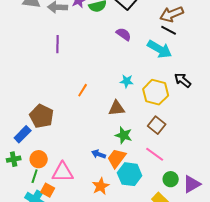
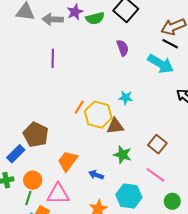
purple semicircle: (124, 34) -> (123, 48), turned 35
yellow hexagon: (156, 92) -> (98, 115), moved
orange trapezoid: (117, 158) -> (68, 161), moved

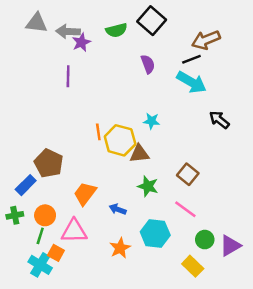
purple star: (75, 12) -> (81, 42), moved
black line: (170, 44) -> (191, 59), moved, turned -49
orange line: (79, 107) -> (98, 132), turned -40

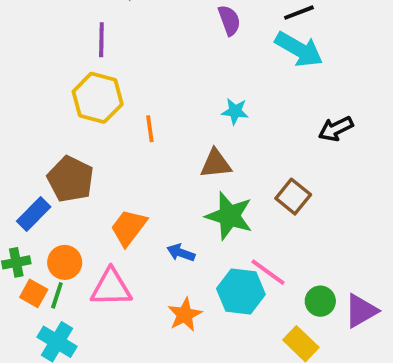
black arrow: (219, 120) -> (336, 129), moved, turned -65
yellow hexagon: (120, 140) -> (98, 98), moved
green star: (148, 186) -> (229, 216), size x1.4
pink line: (185, 209) -> (268, 272), moved
orange square: (56, 253) -> (34, 293), moved

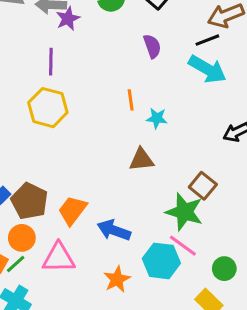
orange line: (150, 129) -> (131, 100), moved
brown pentagon: (70, 179) -> (29, 201), moved
green star: (229, 216) -> (184, 212), moved
blue arrow: (181, 253) -> (114, 230), size x1.5
green line: (57, 295) -> (16, 264), turned 30

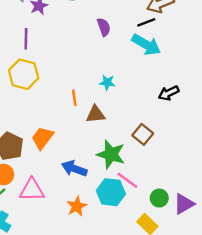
orange line: (131, 100) -> (74, 98), moved
orange trapezoid: (72, 210) -> (42, 138), moved
green star: (184, 212) -> (111, 154), moved

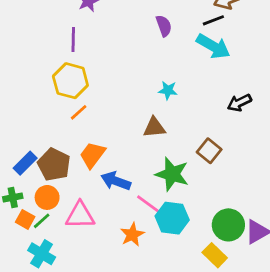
orange line: (74, 98) -> (79, 112), moved, turned 56
blue arrow: (74, 169) -> (116, 181), moved
pink line: (127, 180) -> (149, 204), moved
green circle: (159, 198) -> (228, 225), size x1.5

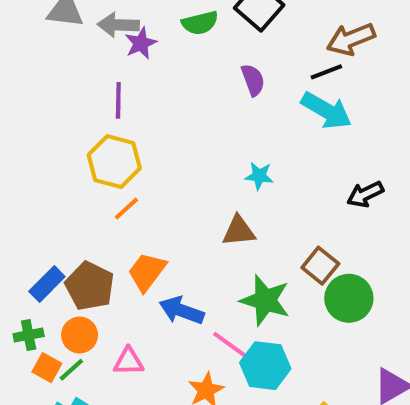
pink triangle: (80, 215) -> (129, 362), size x0.7
green circle: (228, 225) -> (349, 298), moved

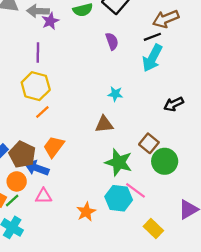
cyan arrow: (326, 111) -> (152, 58), turned 88
blue arrow: (182, 311) -> (37, 168), moved
pink line: (231, 345) -> (135, 190), moved

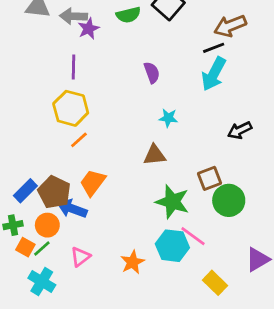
purple semicircle: (112, 41) -> (152, 73), moved
brown square: (149, 143) -> (209, 178), turned 30
pink triangle: (44, 196) -> (80, 257), moved, turned -36

